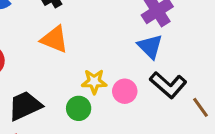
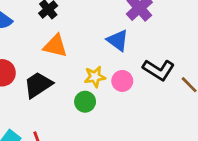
blue triangle: (150, 47) -> (118, 40), moved
black trapezoid: (25, 106) -> (38, 85), moved

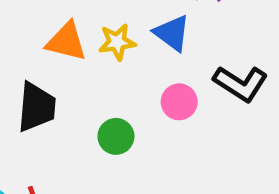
yellow star: (95, 77) -> (117, 42), moved
black trapezoid: (38, 85) -> (37, 107), turned 128

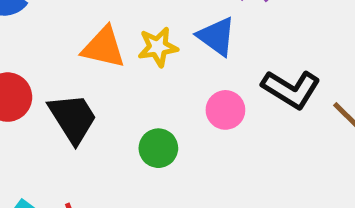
black trapezoid: (37, 107) -> (73, 118), turned -36

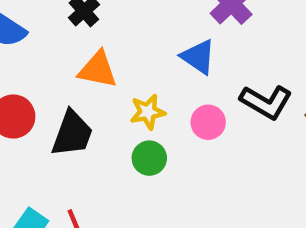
yellow star: (158, 47) -> (148, 112), moved
black trapezoid: (73, 118) -> (72, 134), turned 54

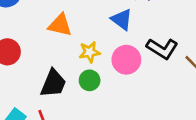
pink circle: (208, 122) -> (126, 60), size x1.4
black trapezoid: (72, 134) -> (53, 83), moved

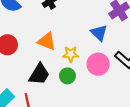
orange triangle: (60, 25) -> (47, 41), moved

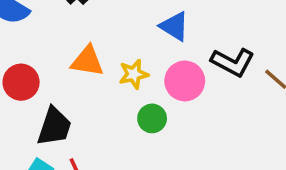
black trapezoid: (39, 74) -> (54, 127), moved
green circle: (67, 76) -> (152, 118), moved

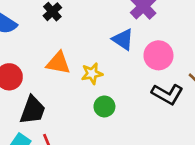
black L-shape: (233, 62) -> (167, 94), moved
pink circle: (185, 81) -> (158, 55), moved

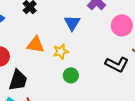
blue triangle: (123, 39) -> (72, 23), moved, turned 30
pink circle: (158, 55) -> (122, 25), moved

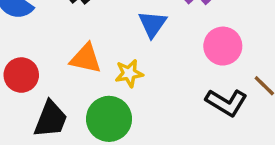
pink circle: (122, 25) -> (223, 46), moved
green circle: (71, 75) -> (109, 119), moved, size x1.6

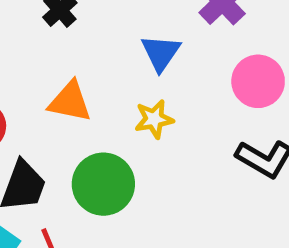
yellow star: (129, 73) -> (154, 119), moved

